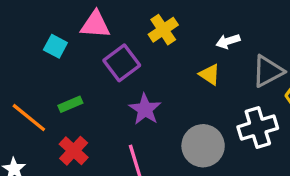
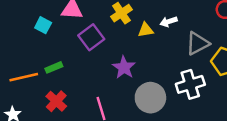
yellow triangle: (210, 74) -> (146, 30), moved, turned -42
purple star: (145, 109) -> (124, 67), moved
orange line: (29, 118) -> (24, 77), turned -52

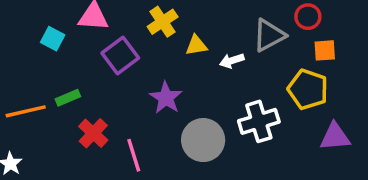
white arrow: (169, 22) -> (232, 61), moved
gray triangle: (198, 43) -> (269, 35), moved
red cross: (56, 101) -> (93, 133), moved

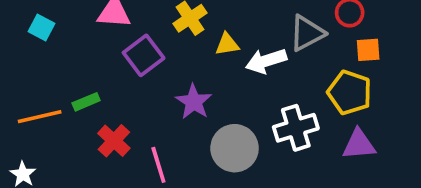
cyan square: (53, 39) -> (41, 28), moved
white arrow: (232, 61) -> (266, 61), size x1.5
purple triangle: (335, 137) -> (359, 144), moved

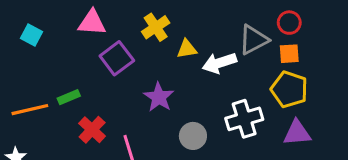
orange square: (368, 50) -> (289, 54), moved
gray circle: (235, 148) -> (193, 136), size x0.7

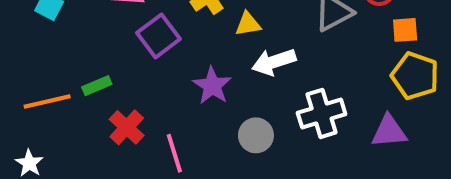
orange square: (289, 54) -> (405, 30), moved
white arrow: (219, 63) -> (274, 62), moved
yellow pentagon: (289, 89) -> (415, 76), moved

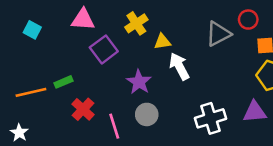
white arrow: (274, 62) -> (179, 66), turned 80
white cross: (322, 113) -> (210, 118), moved
gray circle: (256, 135) -> (147, 114), moved

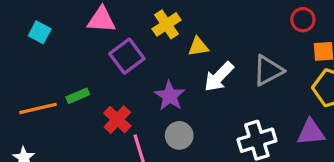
gray triangle: (218, 34) -> (268, 70), moved
white arrow: (179, 66) -> (219, 77), turned -108
red cross: (83, 109) -> (117, 120), moved

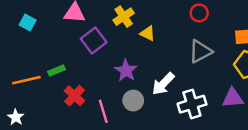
red circle: (303, 20) -> (199, 13), moved
yellow triangle: (198, 47) -> (148, 33), turned 35
white arrow: (219, 77) -> (163, 84), moved
red cross: (117, 120) -> (74, 96), moved

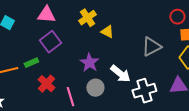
red circle: (199, 13) -> (177, 17), moved
purple square: (94, 41) -> (50, 42), moved
white arrow: (163, 84) -> (120, 74), turned -95

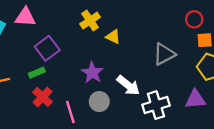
pink triangle: (46, 15) -> (25, 17), moved
green rectangle: (31, 63) -> (37, 73), moved

